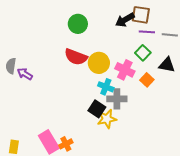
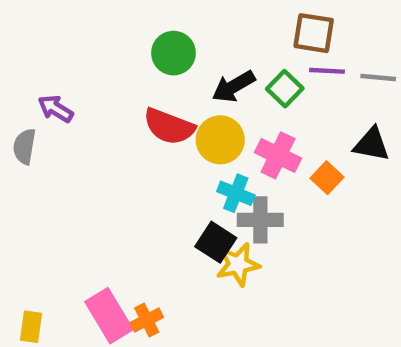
black arrow: (125, 20) -> (234, 86), moved
green square: (143, 53) -> (285, 89), moved
purple arrow: (25, 74) -> (56, 109), moved

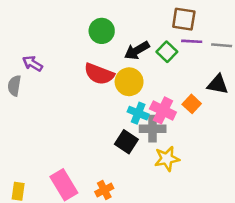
pink cross: (278, 155) -> (163, 110), moved
yellow star: (238, 264) -> (167, 159), moved
orange cross: (147, 320) -> (104, 190), moved

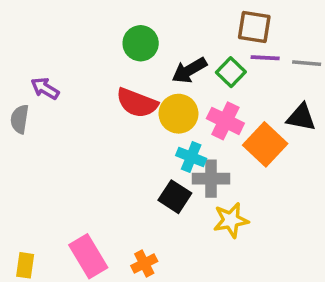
orange square: (192, 104) -> (265, 144), size x1.6
pink cross: (163, 110) -> (225, 121), moved

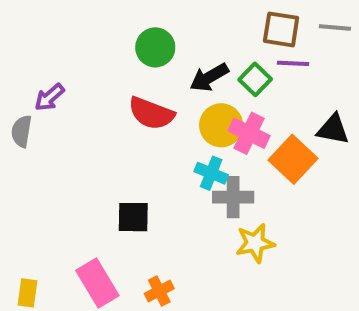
gray line: (307, 63) -> (335, 27), moved
purple arrow: (45, 88) -> (49, 97), turned -72
yellow circle: (178, 114) -> (221, 125), moved
black square: (175, 197) -> (133, 217), moved, turned -32

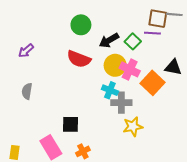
brown square: (281, 29) -> (158, 19), moved
gray semicircle: (21, 131) -> (27, 91), moved
black square: (133, 217) -> (71, 124), moved

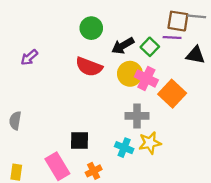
black triangle: (173, 67) -> (196, 55), moved
cyan cross: (110, 90) -> (124, 148), moved
gray semicircle: (27, 91) -> (15, 121), moved

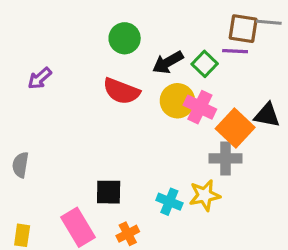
black triangle: (196, 55) -> (267, 115), moved
gray cross: (137, 116) -> (225, 158), moved

